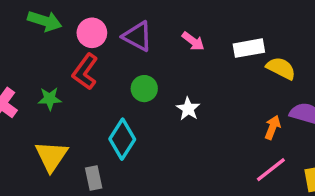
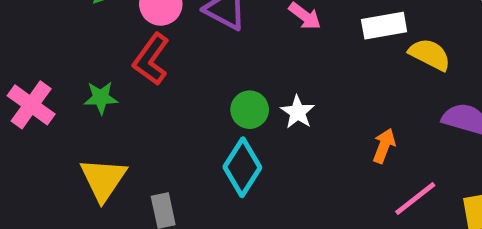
green circle: (144, 89) -> (250, 110), moved
orange arrow: (273, 127) -> (384, 146), moved
cyan diamond: (122, 139) -> (242, 167), moved

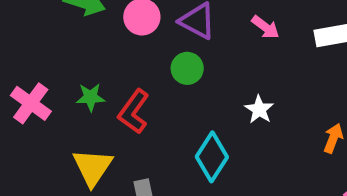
red L-shape: (151, 59) -> (134, 112), moved
green circle: (250, 110) -> (187, 68), moved

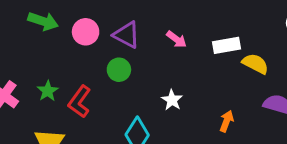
green star: (90, 97) -> (48, 91), turned -30

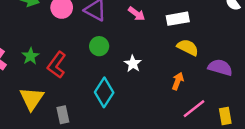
yellow semicircle: (255, 64) -> (188, 47), moved
green circle: (119, 70) -> (99, 46), moved

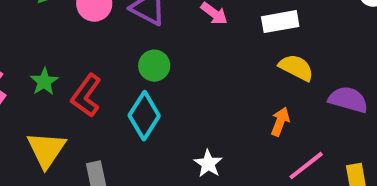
white star: (133, 64) -> (208, 164), moved
cyan diamond: (104, 92) -> (144, 116), moved

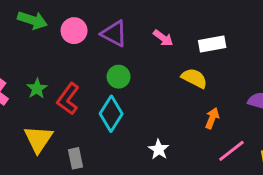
yellow semicircle: (296, 68) -> (194, 78), moved

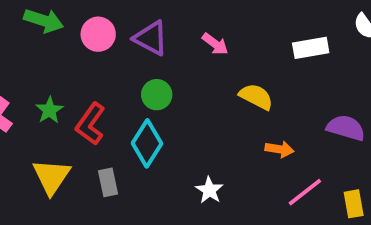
white rectangle: (212, 44) -> (311, 48), moved
orange arrow: (212, 118) -> (280, 149), turned 78
gray rectangle: (76, 158) -> (108, 182), moved

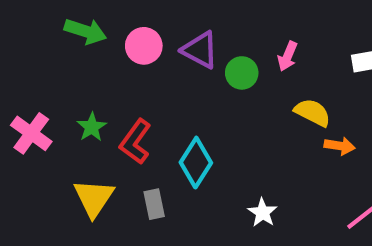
pink arrow: (215, 44) -> (288, 56), moved, turned 76
green circle: (157, 95) -> (242, 73), moved
orange arrow: (280, 149) -> (340, 146), moved

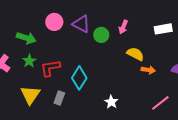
green arrow: (85, 31) -> (26, 38), moved
red L-shape: (135, 142) -> (50, 68), turned 45
gray rectangle: (154, 204) -> (59, 98), turned 32

